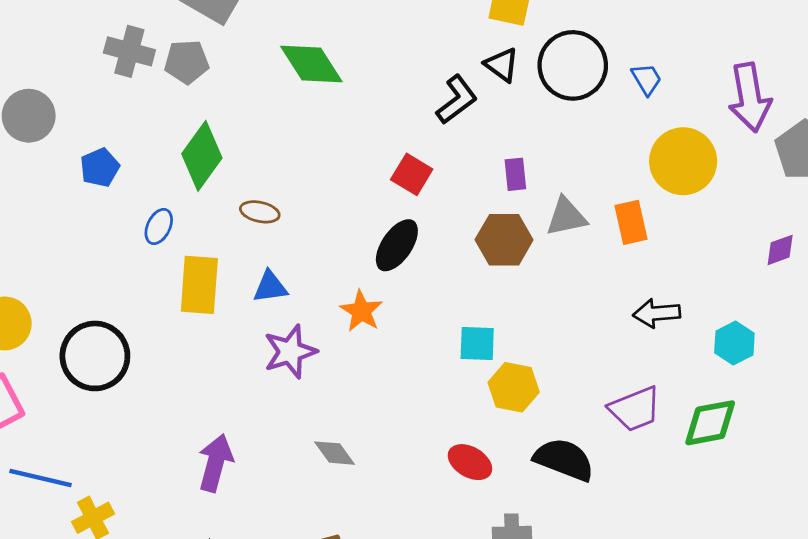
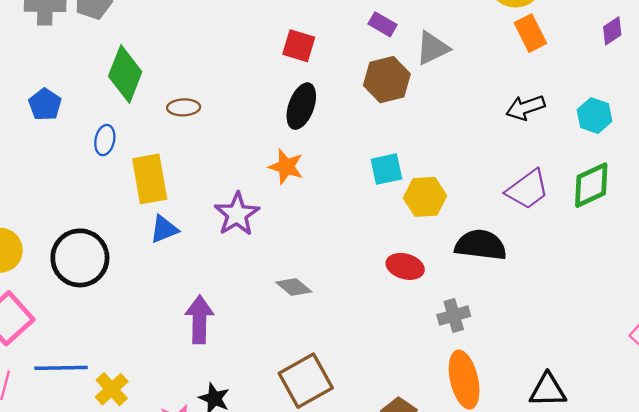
purple rectangle: (515, 174) -> (383, 24), turned -40
orange rectangle: (631, 222) -> (530, 33), moved
blue triangle: (270, 287) -> (164, 229), moved

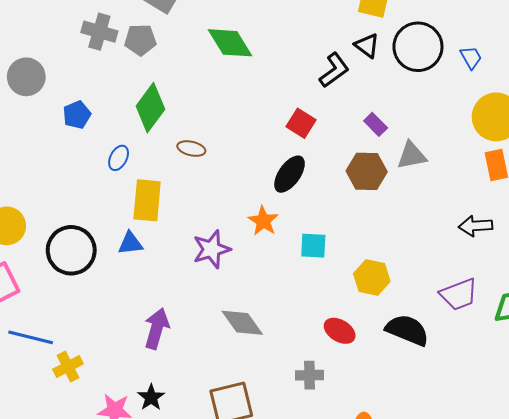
cyan square: (386, 169) -> (313, 246), moved
blue triangle: (164, 229) -> (130, 243), moved
gray diamond: (294, 287) -> (242, 323), size x1.4
gray cross: (454, 315) -> (310, 375), moved

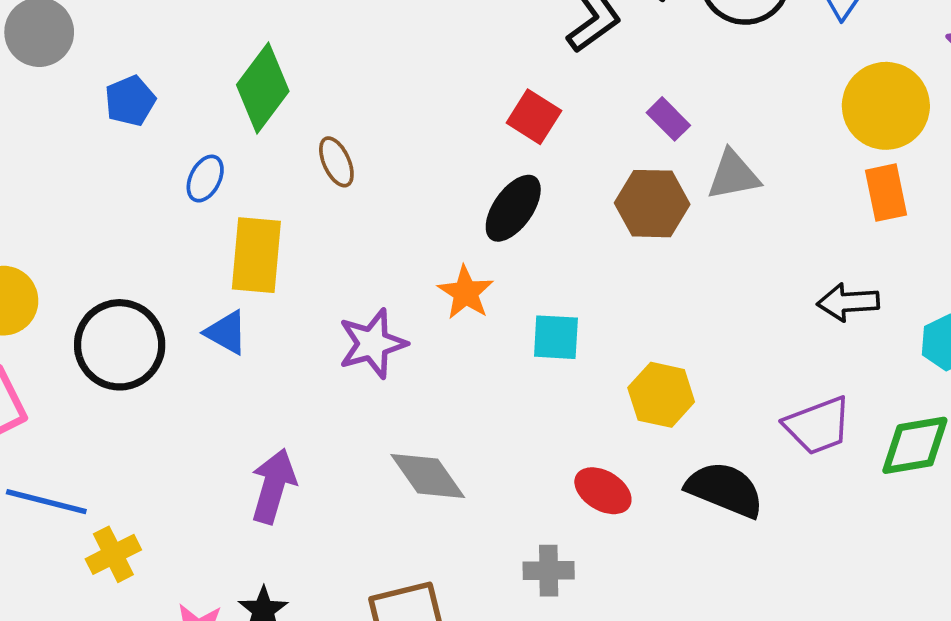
brown ellipse: (191, 149) -> (336, 162), turned 52
blue triangle: (130, 243) -> (226, 332), turned 36

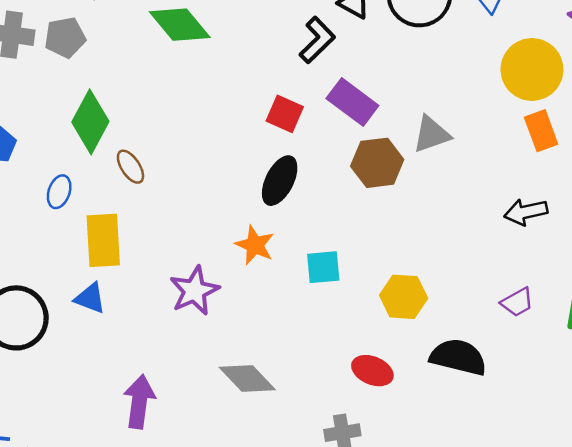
purple rectangle: (668, 119) -> (352, 102), moved, size x1.6
brown ellipse: (336, 162) -> (130, 167), moved
purple trapezoid: (818, 426) -> (517, 302), size x0.7

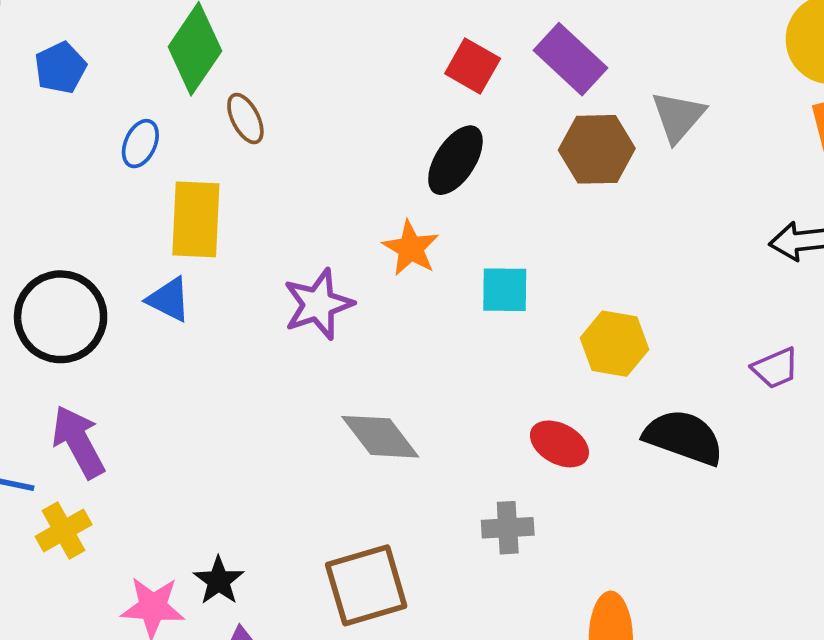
gray triangle: (431, 134) -> (678, 117), turned -36
purple arrow: (139, 402) -> (78, 442), moved, turned -42

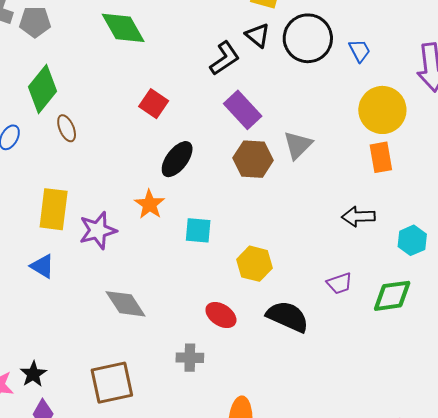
red square: (473, 66) -> (154, 104), moved
yellow rectangle: (196, 219) -> (54, 209), moved
blue triangle: (169, 299) -> (42, 266), moved

